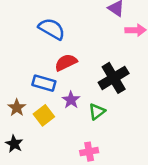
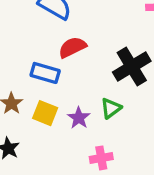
purple star: (71, 100) -> (79, 118), moved
yellow square: (44, 115) -> (45, 113), turned -30

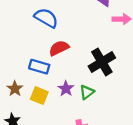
purple star: (79, 118) -> (66, 89), moved

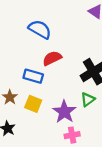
purple star: (66, 89) -> (64, 112), moved, size x1.5
green triangle: (87, 92) -> (88, 99), moved

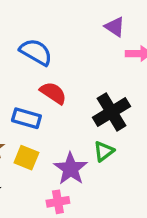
red semicircle: (52, 58) -> (53, 93), turned 60
pink cross: (72, 135) -> (58, 202), moved

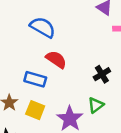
black cross: (112, 112) -> (102, 74), size x0.6

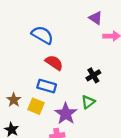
blue rectangle: (35, 79) -> (47, 86), moved

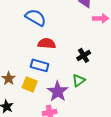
red semicircle: (54, 63) -> (47, 43), turned -30

